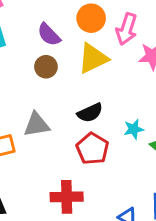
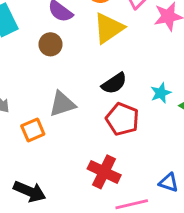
brown circle: (46, 67) -> (50, 44), moved
red cross: (67, 197) -> (104, 172), turned 36

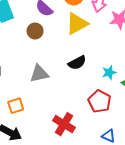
red pentagon: (122, 119) -> (100, 101), moved
orange square: (33, 130) -> (16, 106), moved

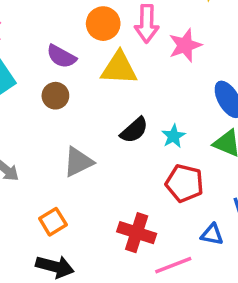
yellow triangle: (77, 24) -> (119, 68), turned 45
cyan star: (109, 72) -> (173, 136), moved

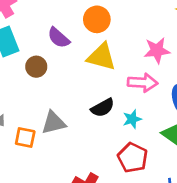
pink arrow: (147, 24) -> (143, 83), moved, turned -100
brown circle: (55, 96) -> (36, 67), moved
orange square: (53, 222) -> (25, 138), moved, turned 30

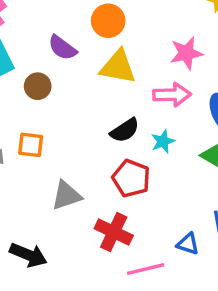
gray triangle: (54, 123) -> (66, 195), moved
orange square: (25, 138) -> (31, 145), moved
red pentagon: (133, 158) -> (131, 178), moved

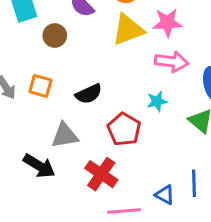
pink star: (186, 53) -> (167, 23), moved
yellow triangle: (118, 67) -> (128, 30), turned -40
black semicircle: (125, 130) -> (89, 94), moved
black arrow: (28, 255) -> (39, 166), moved

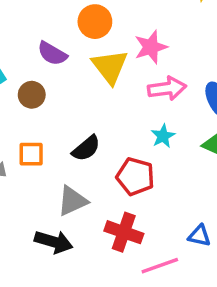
yellow triangle: (128, 30) -> (110, 67), turned -32

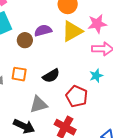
purple semicircle: (52, 54) -> (43, 31), moved, turned 126
yellow triangle: (110, 67) -> (72, 31), turned 30

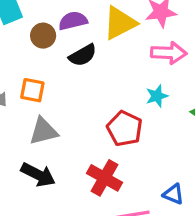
black semicircle: (51, 76) -> (83, 55), moved
gray triangle: (39, 104) -> (43, 131), moved

